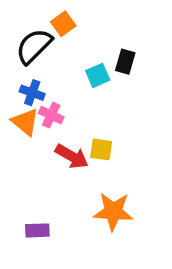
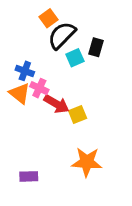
black semicircle: (34, 46) -> (62, 35), moved
yellow square: (101, 149) -> (78, 114), turned -30
red arrow: (72, 156) -> (56, 104), moved

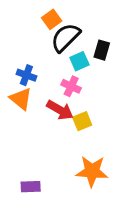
pink cross: (39, 88) -> (71, 86), moved

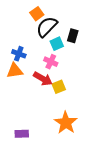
orange triangle: (21, 99) -> (15, 71), turned -48
orange star: (92, 171) -> (66, 123), turned 30

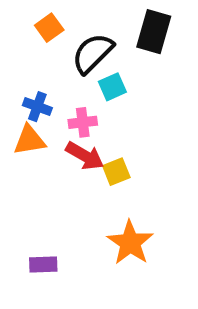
orange square: (37, 14) -> (49, 28), moved
black rectangle: (73, 36) -> (154, 32), moved, size x1.5
pink cross: (51, 62) -> (83, 122), moved, turned -32

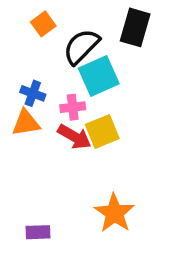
cyan square: (112, 87) -> (99, 76), size x1.6
yellow square: (116, 172) -> (102, 132), moved, size x1.4

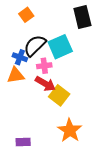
black rectangle: (135, 27) -> (82, 17), turned -30
black semicircle: (81, 46) -> (35, 46), moved
yellow square: (102, 132) -> (59, 95), moved, turned -30

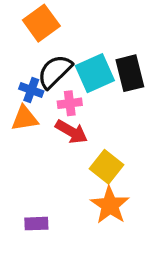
orange square: (26, 15) -> (41, 23), size x1.5
black rectangle: (82, 17) -> (130, 73), moved
yellow square: (59, 95) -> (107, 167), moved

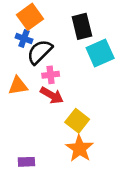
cyan square: (95, 73) -> (100, 53), moved
black rectangle: (130, 73) -> (82, 26), moved
blue cross: (31, 90) -> (24, 39), moved

